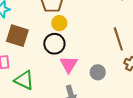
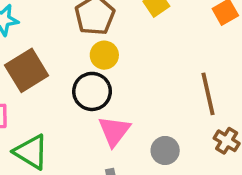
brown square: (17, 36) -> (27, 70), turned 35

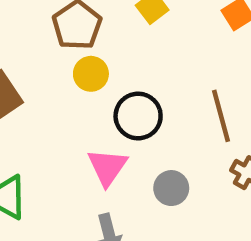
black circle: (92, 91) -> (138, 116), moved

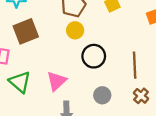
pink triangle: (107, 167) -> (57, 81), moved

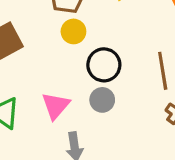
gray circle: (102, 95) -> (102, 100), moved

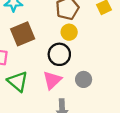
black circle: (104, 65) -> (59, 54), moved

